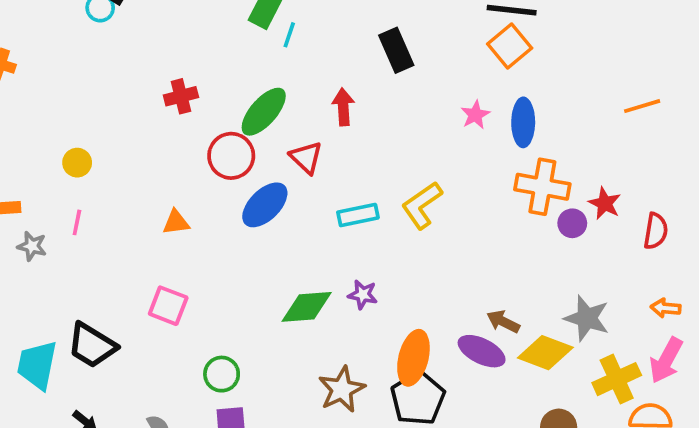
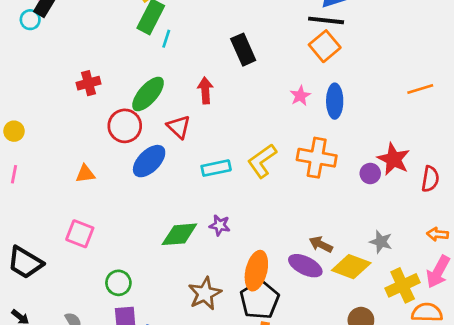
orange cross: (542, 187) -> (317, 158), moved
red star: (605, 203) -> (394, 159), size x1.4
gray star: (587, 318) -> (381, 242), size x0.7

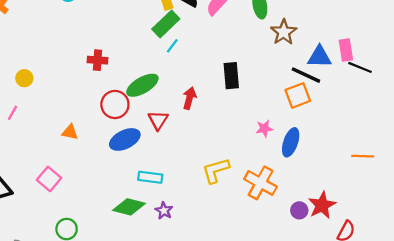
cyan rectangle: (216, 168) -> (150, 177), moved

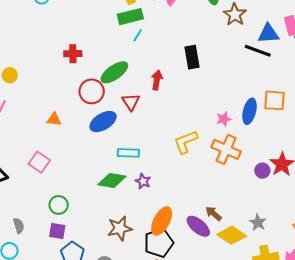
green rectangle: (166, 24) -> (130, 17), turned 35
orange square: (298, 95) -> (275, 100), moved, turned 30
pink star: (264, 129) -> (224, 119), moved

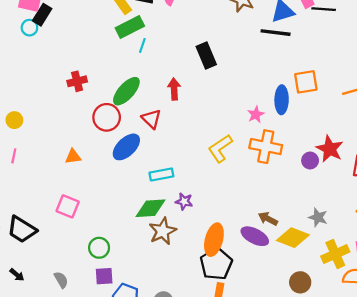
brown star: (120, 228) -> (163, 231), moved

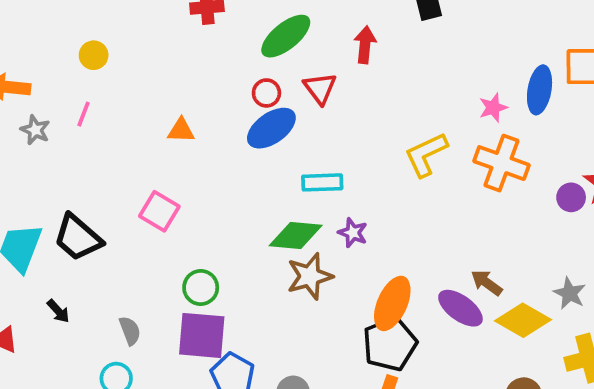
red circle: (107, 117) -> (266, 93), moved, size x0.6
purple square: (104, 276) -> (202, 335), size x1.6

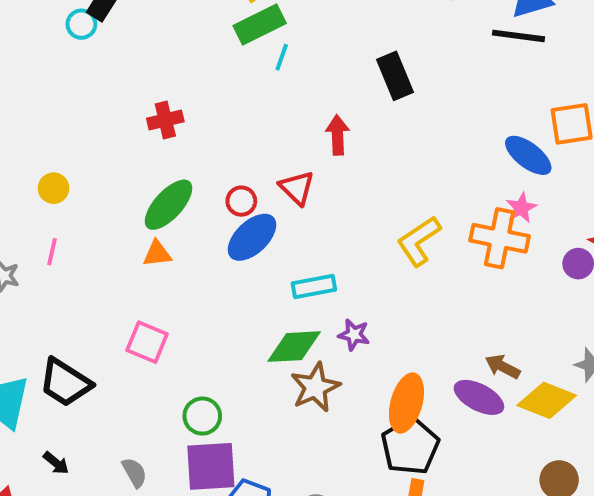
green ellipse: (286, 36) -> (169, 205), moved
blue ellipse: (540, 90) -> (528, 155), turned -54
pink star: (493, 108) -> (521, 208), moved

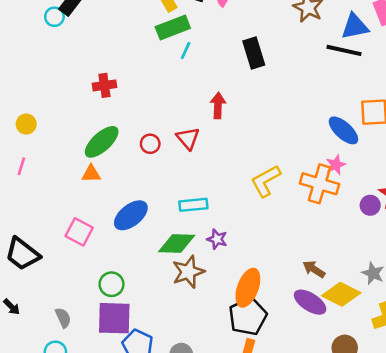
black rectangle: (395, 76) -> (254, 53), moved
blue ellipse: (252, 237) -> (131, 215), moved
purple ellipse: (479, 397) -> (310, 302), moved

